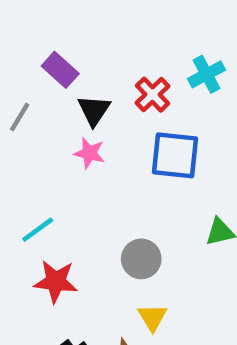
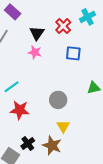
purple rectangle: (60, 70) -> (13, 12), moved
blue square: (175, 155) -> (73, 53), size x0.7

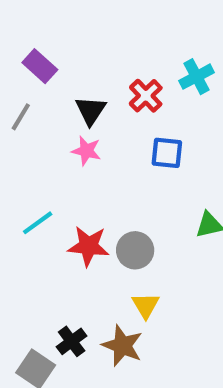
red star: (20, 110) -> (88, 246), moved

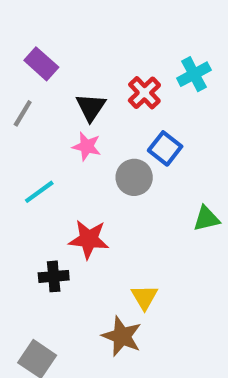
blue square: (167, 153) -> (165, 148), turned 32
cyan line: (38, 223) -> (39, 192), moved
gray circle: (135, 250) -> (134, 177), moved
black cross: (72, 341) -> (54, 276), moved, turned 32

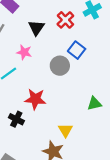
pink star: (87, 146) -> (24, 52), moved
green triangle: (206, 219) -> (94, 104), moved
black cross: (54, 276) -> (16, 119), turned 32

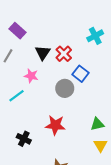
red cross: (65, 20) -> (64, 54), moved
red star: (35, 99) -> (55, 125), moved
yellow triangle: (65, 130) -> (100, 145), moved

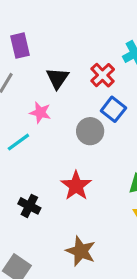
purple rectangle: (17, 31) -> (20, 46), turned 35
red cross: (64, 54) -> (103, 75), moved
red star: (55, 125) -> (76, 186), turned 30

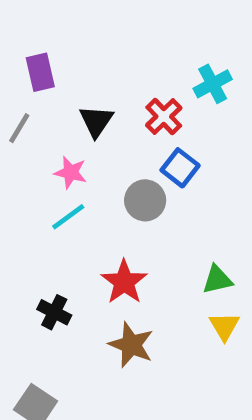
cyan line: (18, 142) -> (68, 217), moved
brown star: (81, 251) -> (131, 345), moved

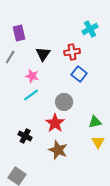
cyan cross: (213, 84) -> (90, 29), moved
red cross: (164, 117) -> (72, 52), turned 35
gray circle: (145, 200) -> (64, 102), moved

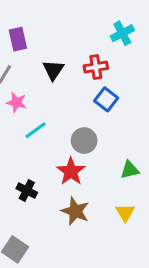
pink star: (32, 76) -> (16, 102), moved
yellow triangle: (98, 142) -> (125, 213), moved

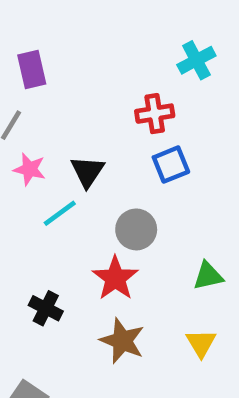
black triangle: (53, 70) -> (87, 172), moved
blue square: (106, 99) -> (171, 165), turned 30

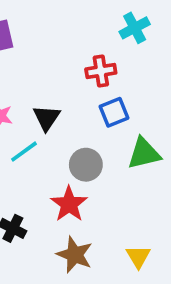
green triangle: (208, 276) -> (144, 153), moved, size x1.4

